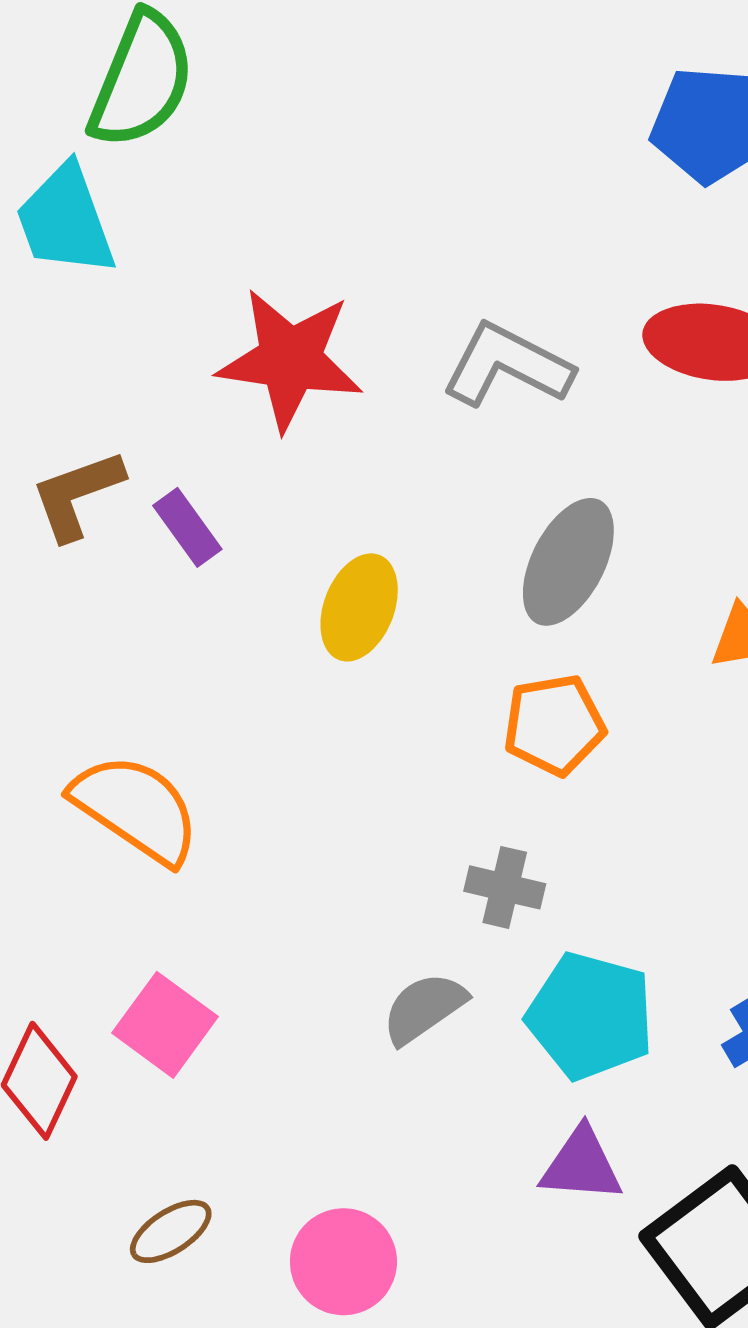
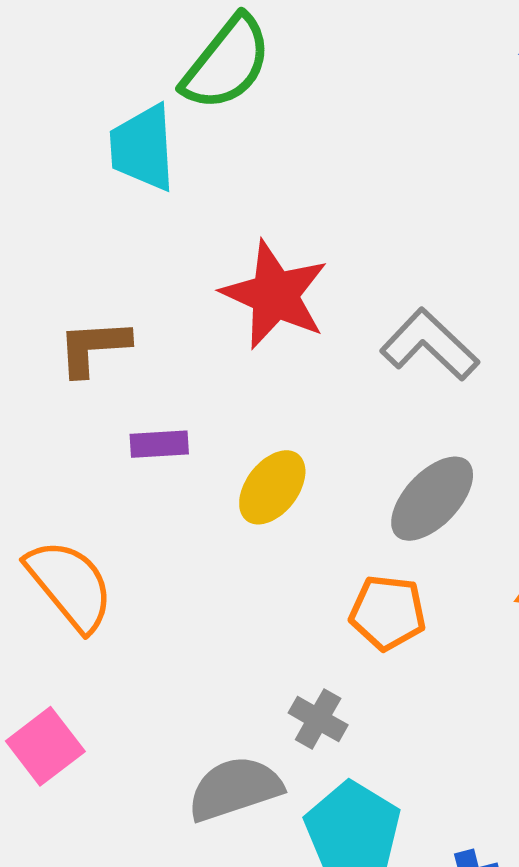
purple rectangle: (187, 527) -> (159, 444), moved, turned -74
gray semicircle: (424, 1008) -> (235, 789), size x1.4

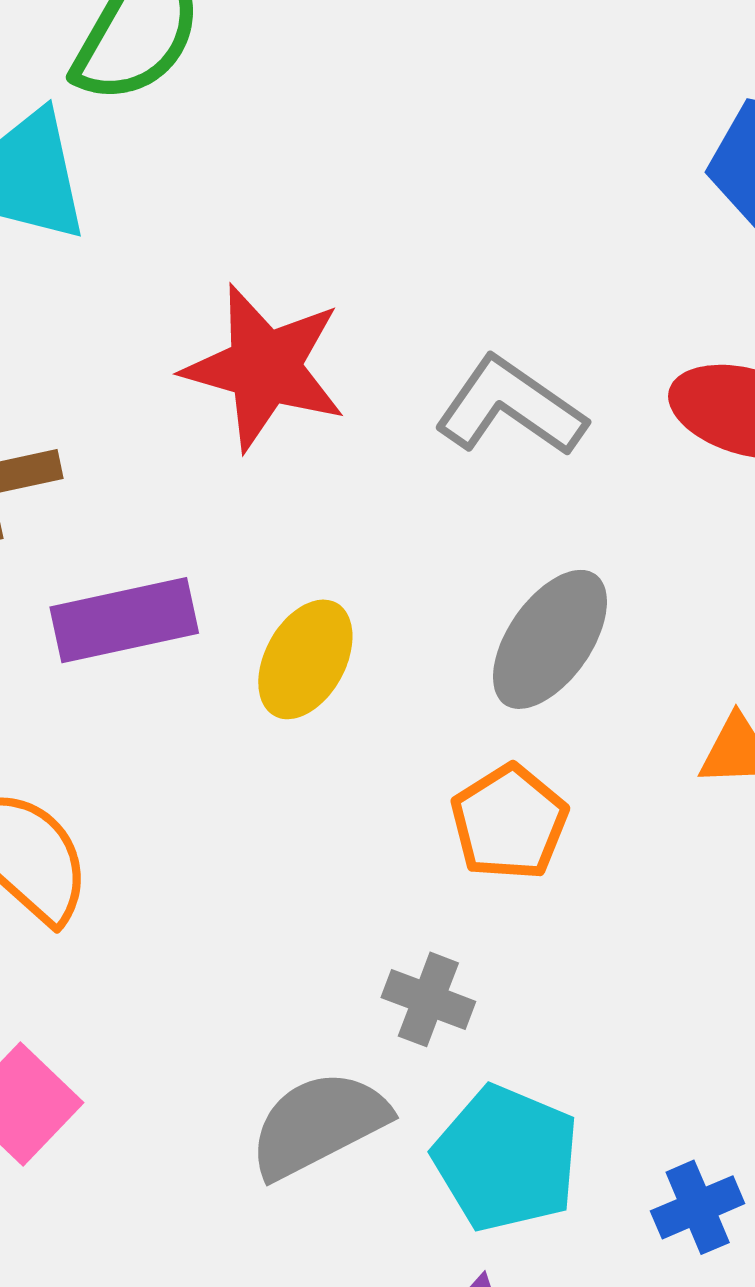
purple rectangle: (159, 444) -> (124, 620), size x1.6
orange pentagon: (388, 613) -> (509, 822), turned -30

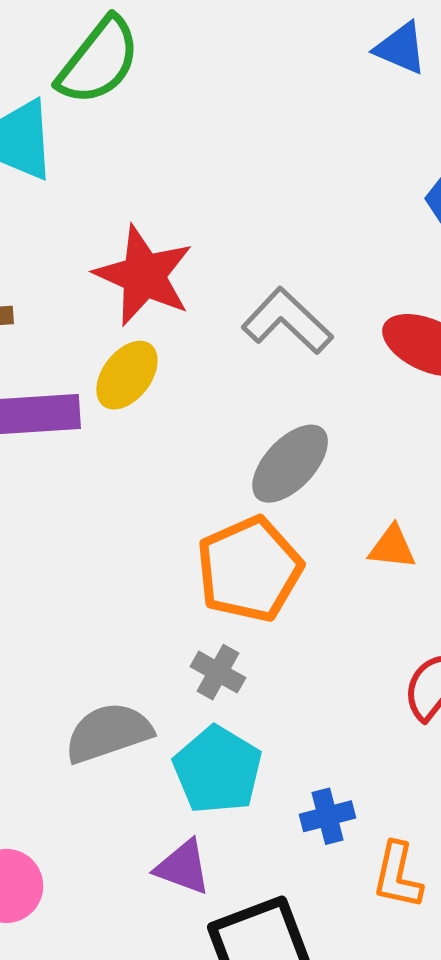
yellow ellipse: (305, 659) -> (127, 375), moved
orange pentagon: (509, 822) -> (249, 569), size x1.5
gray cross: (428, 999) -> (218, 672), moved

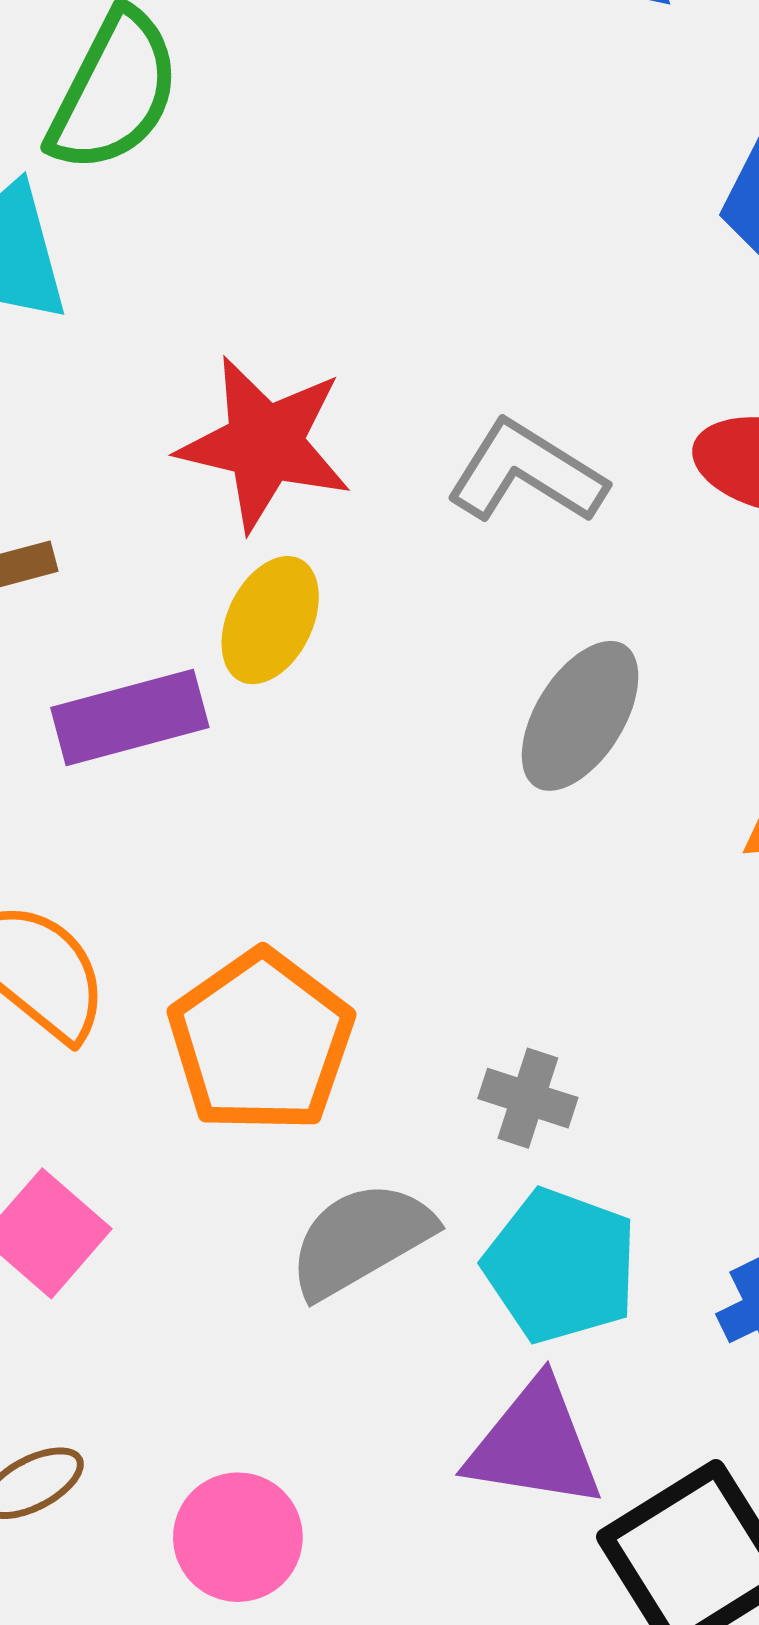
orange pentagon: (249, 569) -> (261, 1041), moved
purple triangle: (183, 867) -> (535, 1445), size x1.4

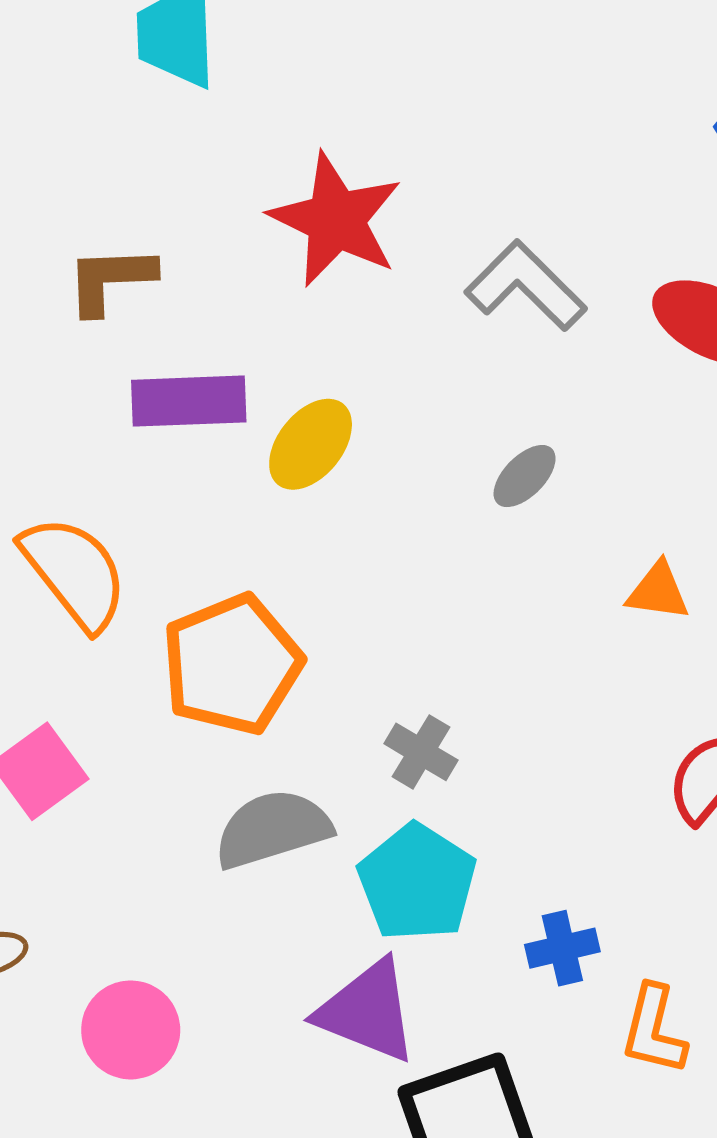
yellow ellipse: (270, 620) -> (311, 444), moved
gray ellipse: (580, 716) -> (525, 476), size x0.6

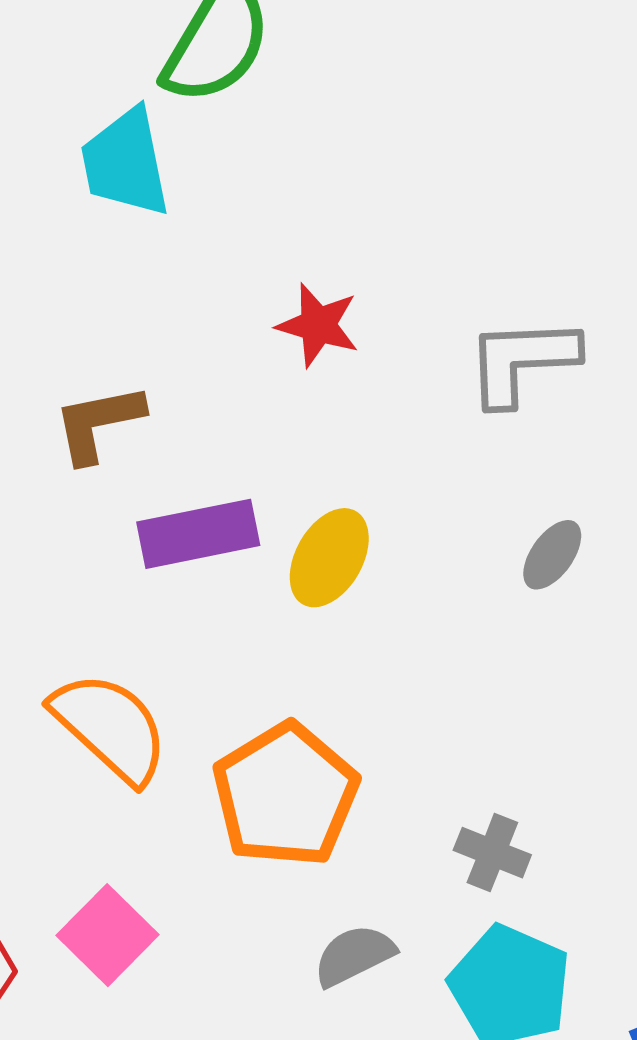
red star: (336, 220) -> (318, 325), size x0.6
gray L-shape: (526, 286) -> (522, 361), turned -38
gray semicircle: (273, 829) -> (354, 955), size x0.7

